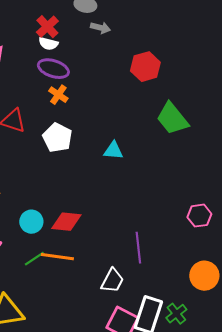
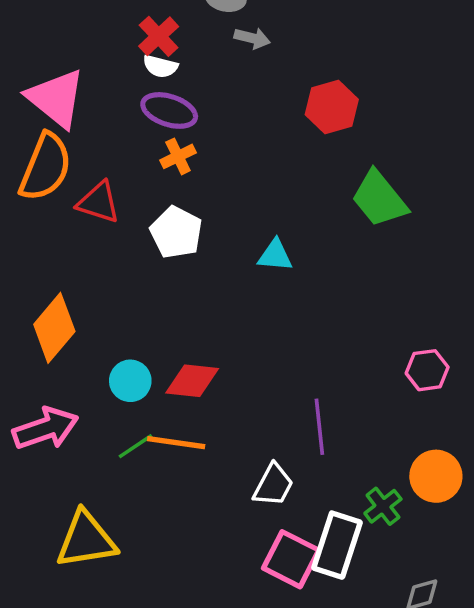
orange cross: (58, 95) -> (178, 156), turned 30
green cross: (176, 314) -> (383, 506), moved

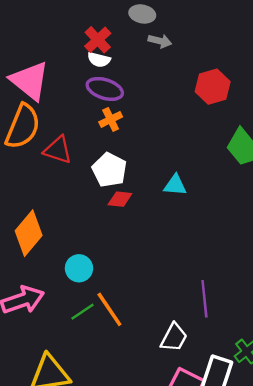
red diamond: (192, 381) -> (120, 199), moved, size x0.7
orange line: (176, 443) -> (109, 309), turned 48

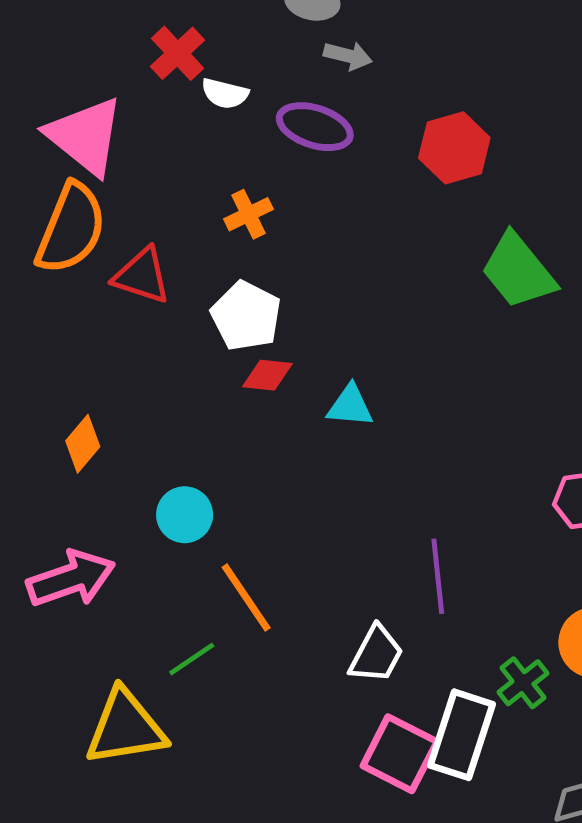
red cross: (98, 40) -> (177, 53), moved
purple ellipse: (105, 89) -> (315, 127), moved
cyan triangle: (175, 185) -> (350, 406), moved
orange diamond: (29, 233) -> (83, 444), size x0.6
green line: (82, 312) -> (192, 659), moved

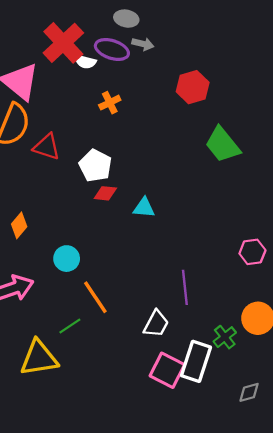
red cross: (177, 53) -> (63, 43), size x1.6
purple ellipse: (315, 127) -> (112, 49), moved
orange cross: (248, 214) -> (110, 103), moved

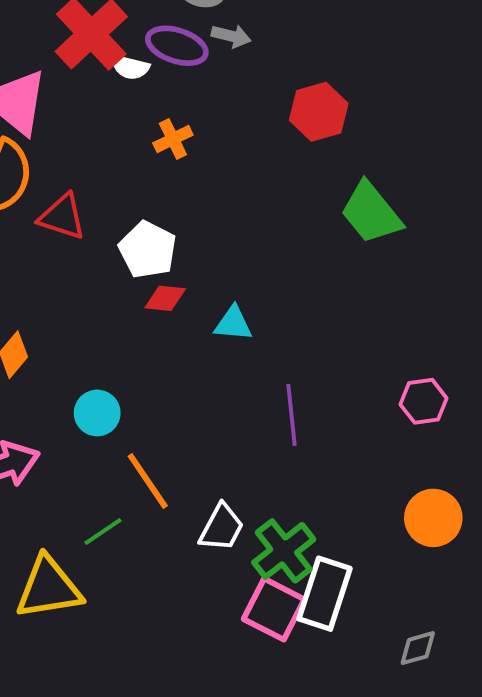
purple line: (185, 287) -> (291, 415), moved
white trapezoid: (156, 324) -> (222, 528), moved
green cross: (225, 337) -> (284, 551), moved, size x1.5

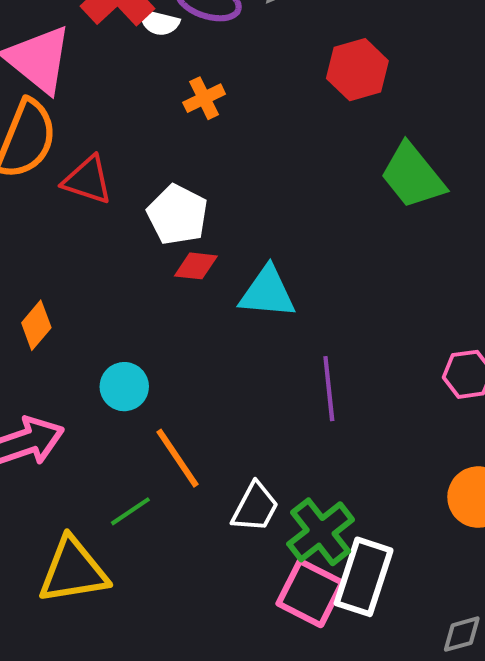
cyan triangle: (233, 324) -> (267, 292), size x1.4

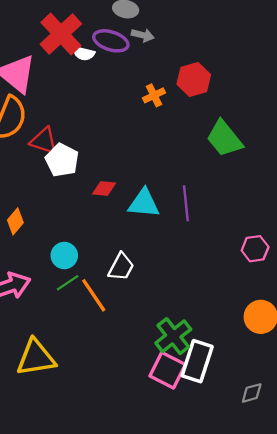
orange cross: (204, 98) -> (154, 95), moved
white pentagon: (177, 215) -> (62, 160), moved
purple line: (329, 389) -> (186, 203), moved
white trapezoid: (255, 507) -> (121, 267), moved
green line: (130, 511) -> (68, 283), moved

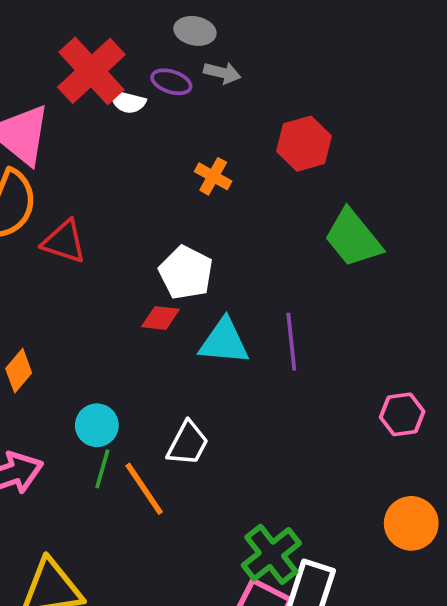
purple ellipse: (111, 41) -> (171, 82), size x0.7
orange cross: (154, 95) -> (213, 176), moved, turned -35
white pentagon: (62, 160) -> (186, 273), moved
green line: (68, 283) -> (102, 469), turned -40

